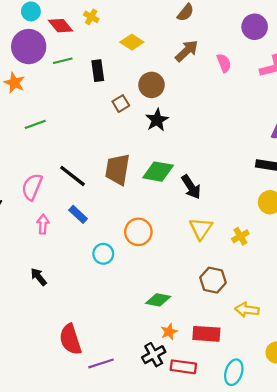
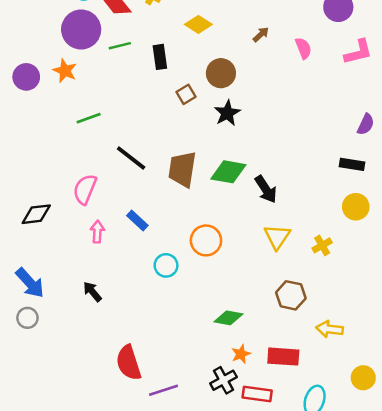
brown arrow: (187, 51) -> (261, 34), size x0.6
black line: (73, 176) -> (131, 158), moved

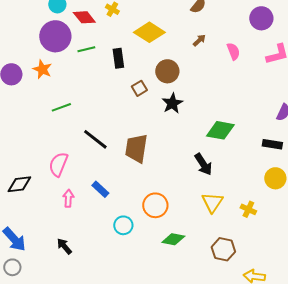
yellow diamond: (198, 24) -> (149, 32), size x1.4
green diamond: (228, 172) -> (220, 130), moved
yellow cross: (322, 245) -> (248, 209), turned -35
green diamond: (228, 318) -> (173, 239), moved

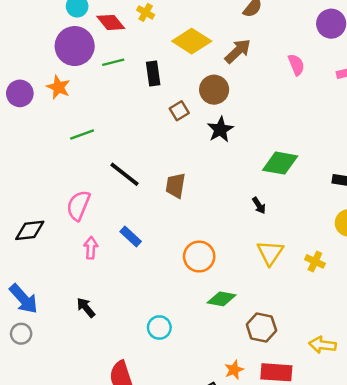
brown arrow: (199, 40) -> (238, 51), moved, size x1.6
brown trapezoid: (136, 148) -> (175, 186), size x0.7
black arrow: (203, 164) -> (259, 205), size x0.6
cyan circle: (123, 225) -> (159, 327), moved
brown hexagon: (223, 249) -> (261, 327), moved

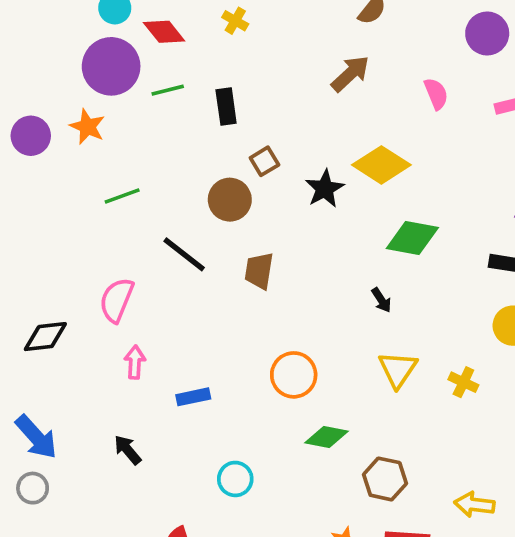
yellow cross: (146, 12) -> (235, 21), moved
yellow diamond: (192, 41) -> (381, 165), moved
brown circle: (214, 90) -> (230, 200), moved
blue rectangle: (131, 237) -> (193, 397), moved, turned -55

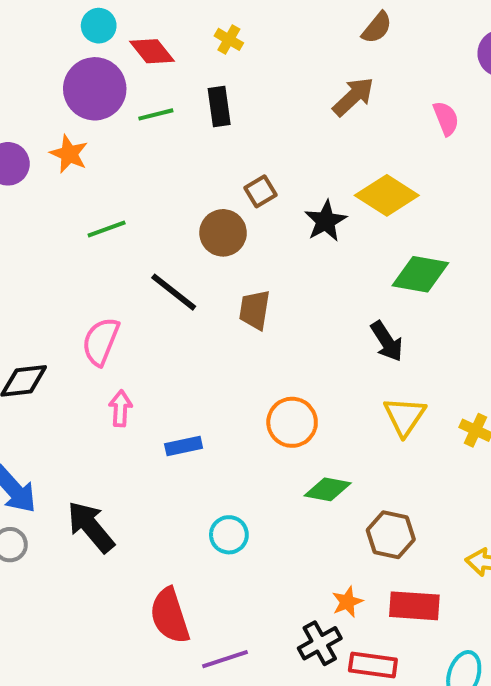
black rectangle: (226, 107) -> (219, 107), moved
black arrow: (381, 300) -> (387, 341), size x1.5
black arrow: (128, 450) -> (91, 527), moved, size x1.6

